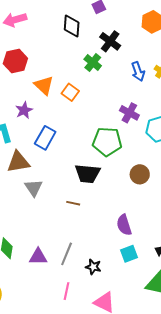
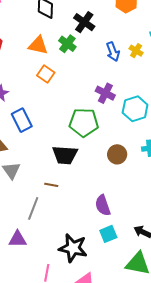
orange triangle: (44, 85) -> (38, 45), moved, turned -30
blue rectangle: (45, 138) -> (22, 120), turned -55
gray line: (67, 254) -> (33, 208), moved
black star: (93, 267) -> (73, 248), size x1.8

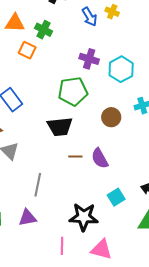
green cross: (67, 44) -> (43, 30), moved
brown line: (51, 185) -> (75, 156), moved
purple semicircle: (103, 205) -> (100, 158), moved

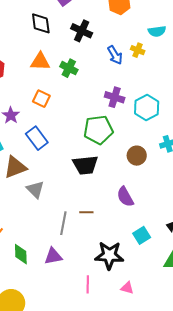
orange square: (27, 50) -> (41, 99), moved
brown line: (75, 156) -> (86, 212), moved
pink triangle: (101, 250) -> (127, 288), size x0.6

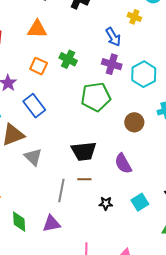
blue arrow: (115, 55) -> (113, 37), moved
green cross: (69, 68) -> (68, 59), moved
black trapezoid: (85, 165) -> (84, 151), moved
black star: (109, 255) -> (106, 203), moved, size x0.5

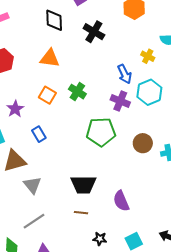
cyan hexagon: (144, 74) -> (149, 92), moved
blue rectangle: (34, 106) -> (39, 134), size x0.7
brown circle: (134, 122) -> (143, 143), moved
gray line: (61, 190) -> (34, 221), moved, turned 40

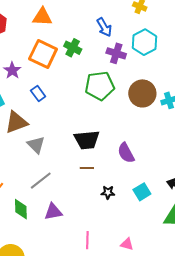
blue arrow: (125, 74) -> (104, 27), moved
orange square: (47, 95) -> (43, 54), size x1.6
brown circle: (143, 143) -> (142, 93), size x1.4

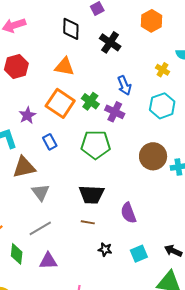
purple cross: (116, 53) -> (115, 112), moved
green pentagon: (100, 86) -> (96, 145), moved

